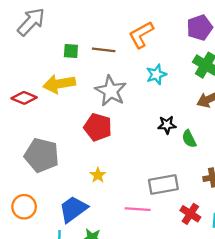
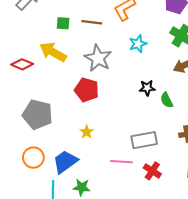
yellow arrow: (59, 84) -> (53, 52), turned 40
orange circle: (24, 207) -> (33, 158), moved
red cross: (190, 214) -> (152, 171), moved

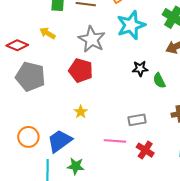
cyan star: (138, 44) -> (131, 25), size x1.6
yellow arrow: (53, 52) -> (47, 33), size x0.6
gray pentagon: (37, 115) -> (30, 77), moved
gray rectangle: (144, 140) -> (137, 120), size x0.7

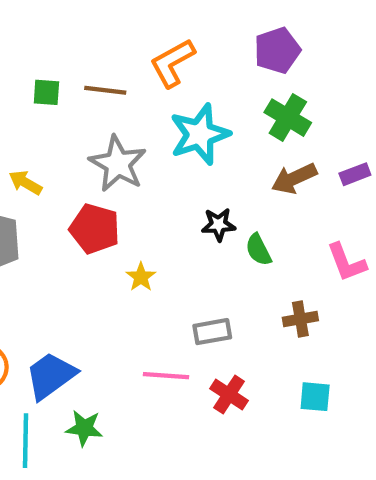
yellow arrow: (47, 33) -> (25, 183), moved
yellow star: (81, 112) -> (141, 277), moved

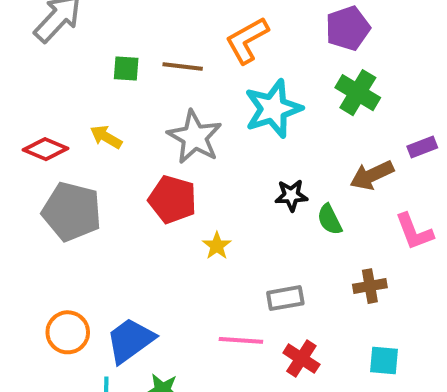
brown arrow: (294, 178) -> (372, 175), moved
yellow arrow: (25, 183) -> (106, 137), moved

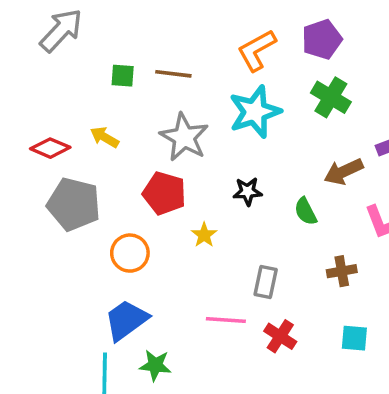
orange L-shape: (247, 40) -> (257, 50), moved
black star: (291, 195) -> (248, 191), moved
gray rectangle: (285, 298) -> (266, 282), turned -68
orange circle: (68, 332) -> (130, 253), moved

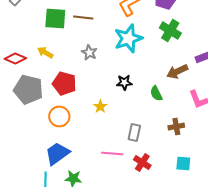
green square: (123, 76) -> (55, 18), size x1.6
gray star: (184, 137) -> (89, 52), size x0.6
red pentagon: (164, 193) -> (64, 83), moved

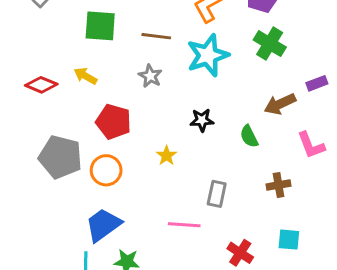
brown line: (83, 17) -> (156, 36), moved
gray pentagon: (28, 89) -> (60, 157), moved
red cross: (142, 162) -> (240, 253), moved

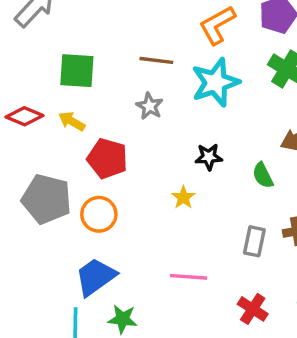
green square: (100, 26) -> (77, 71), moved
yellow arrow: (85, 76) -> (72, 121), moved
yellow star: (167, 156) -> (183, 197), moved
gray rectangle: (217, 194) -> (254, 241), moved

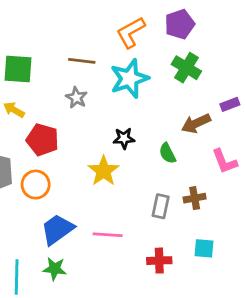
yellow star: (183, 197) -> (104, 171), size x1.6
blue trapezoid: (95, 277) -> (57, 229), moved
red cross: (253, 309) -> (159, 261), turned -35

